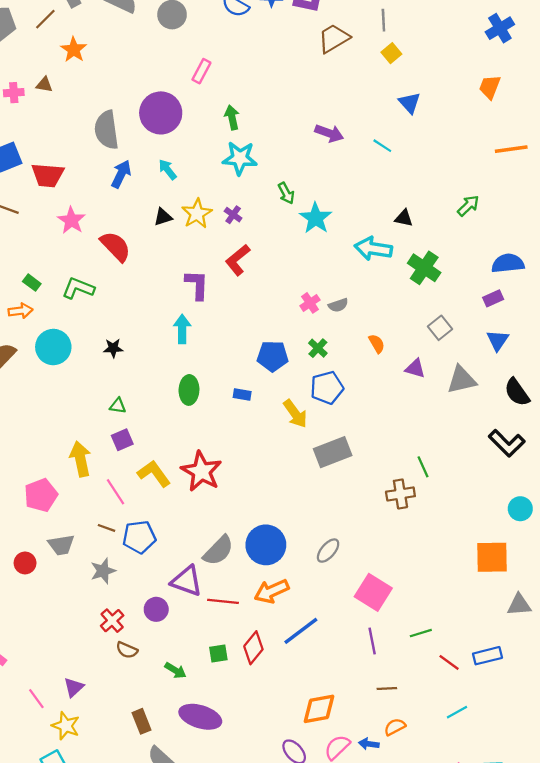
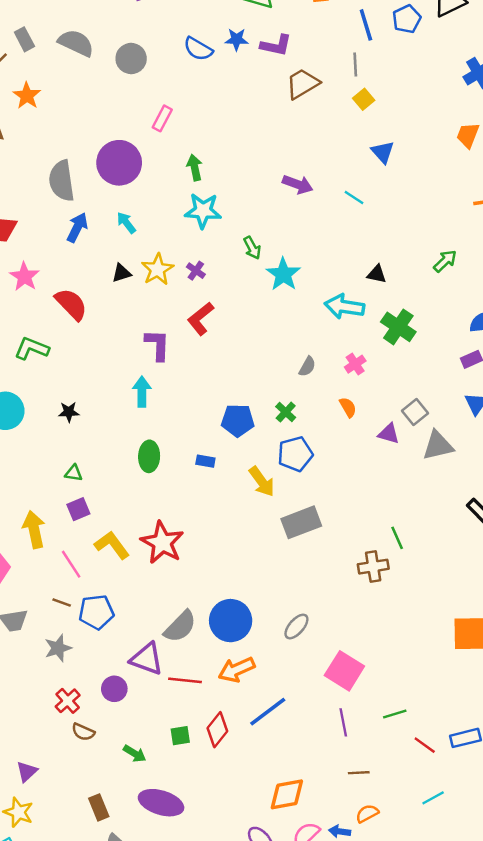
pink cross: (310, 303) -> (355, 364), moved
gray semicircle: (338, 305) -> (307, 366), turned -42
gray square: (440, 328) -> (415, 412), moved

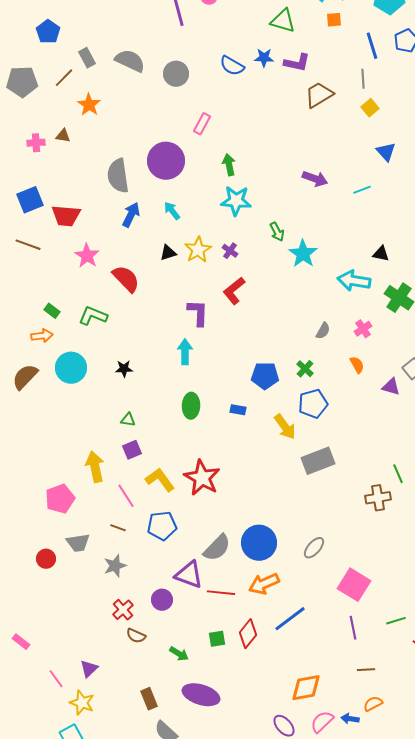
cyan line: (354, 198) -> (362, 190), turned -54
blue pentagon: (96, 612) -> (162, 526), moved

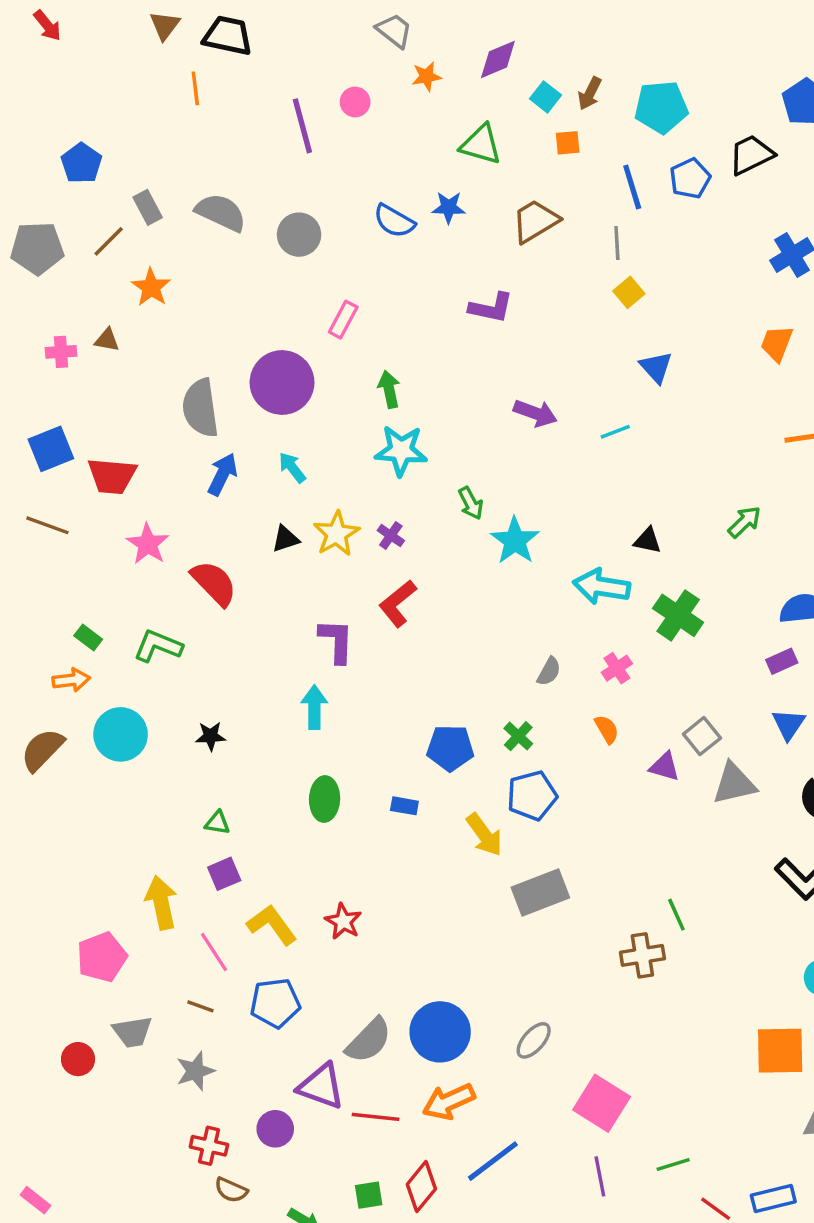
purple L-shape: (297, 63) -> (491, 308), moved
brown trapezoid: (319, 95) -> (535, 221), moved
red star: (202, 478) -> (343, 921), size x0.6
red cross: (123, 610) -> (209, 1146), turned -35

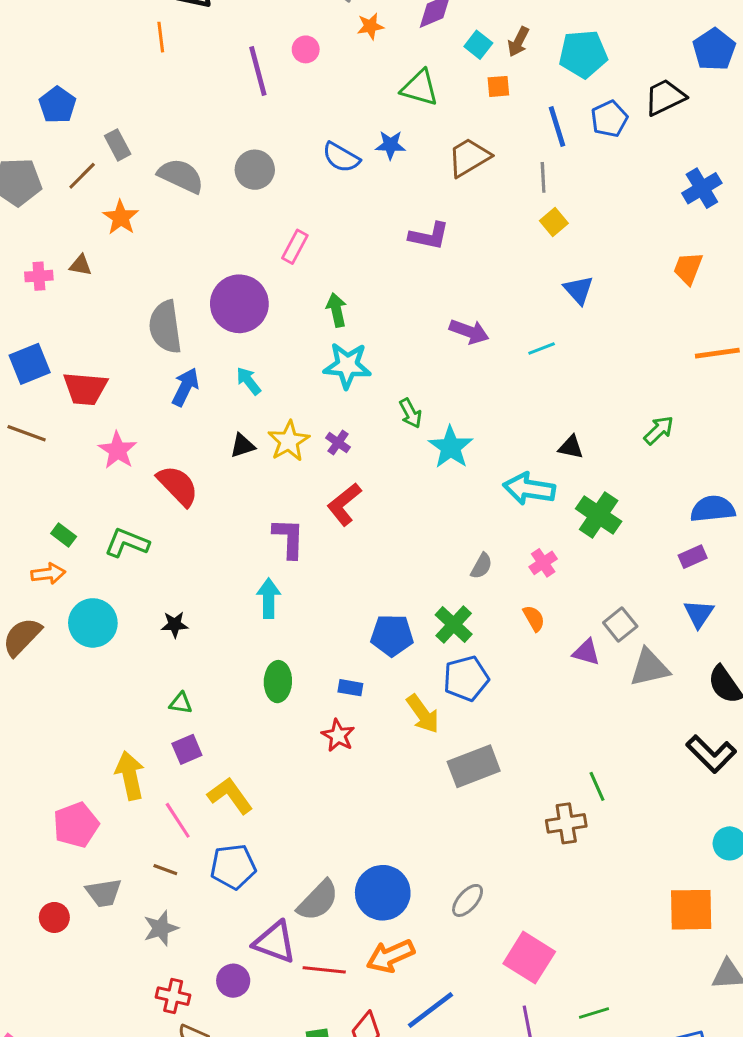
gray semicircle: (221, 212) -> (181, 176), moved
green cross: (518, 736) -> (454, 624), size x1.4
red star: (343, 921) -> (338, 735), moved

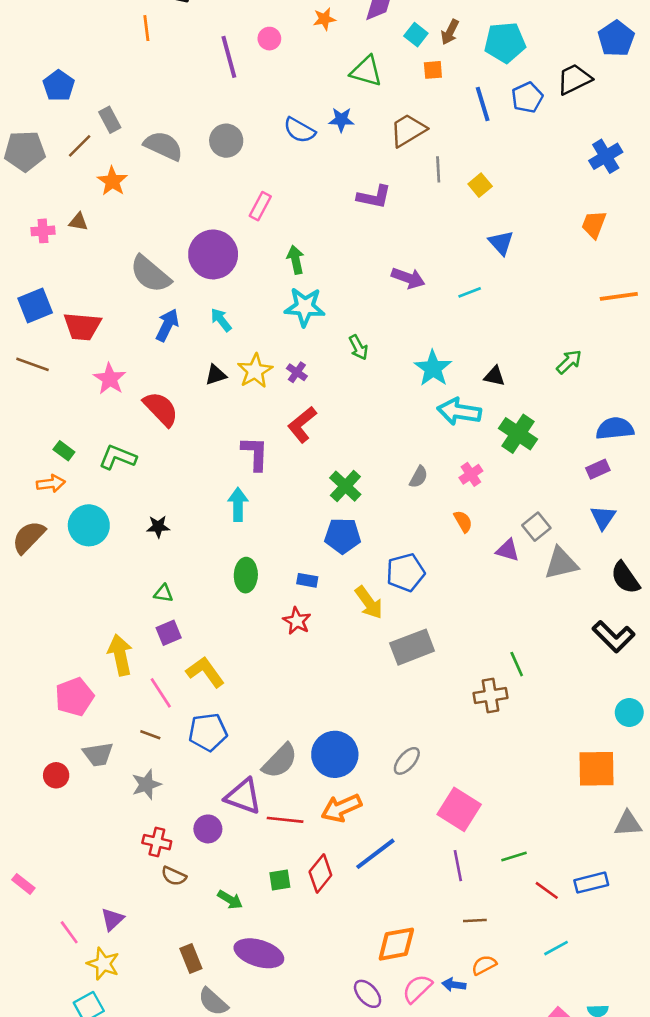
gray line: (543, 177) -> (438, 169), moved
gray semicircle: (165, 327) -> (150, 274), turned -42
cyan star: (451, 447) -> (433, 368), moved
green cross: (454, 624) -> (345, 486), moved

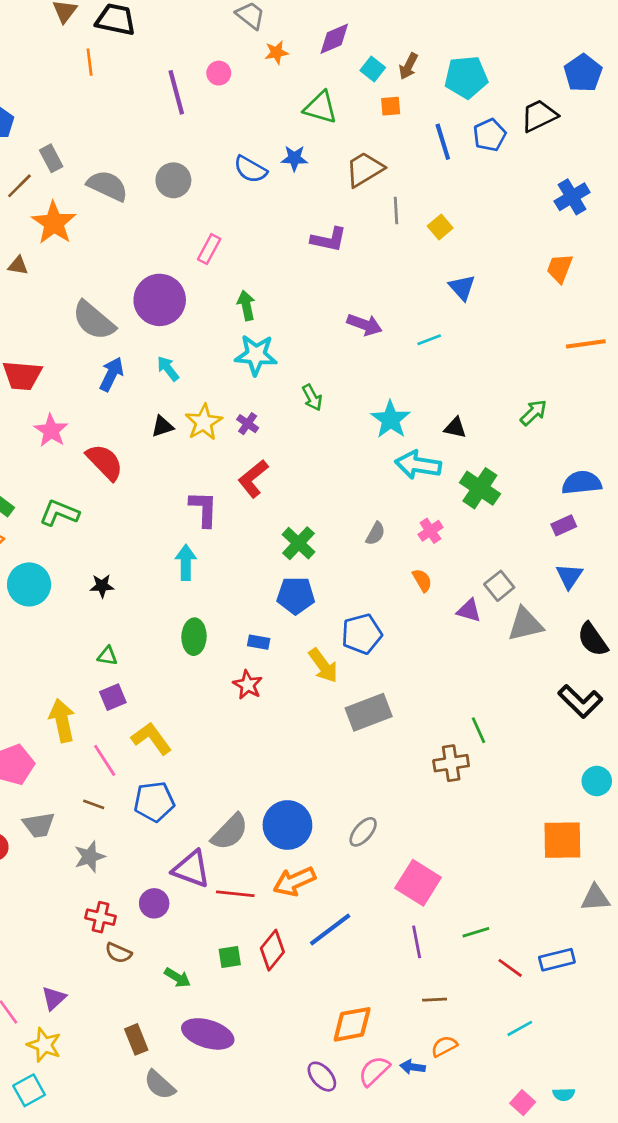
orange star: (112, 181) -> (54, 223), size x1.4

